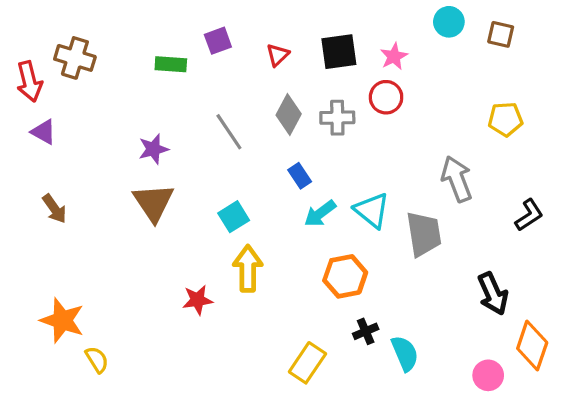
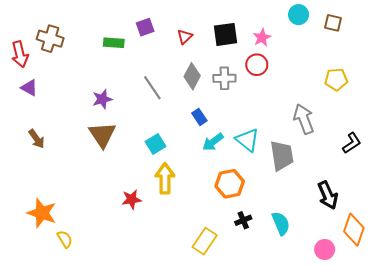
cyan semicircle: (405, 353) -> (281, 223), moved

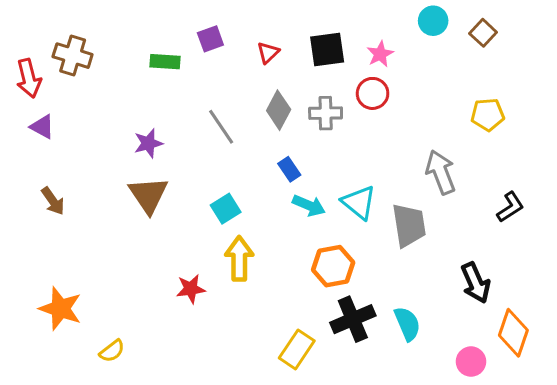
brown square: (333, 23) -> (483, 33), turned 30
cyan arrow: (213, 142) -> (309, 206), turned -120
black cross: (243, 220) -> (353, 319), size x1.8
yellow semicircle: (65, 239) -> (112, 351), moved, turned 84

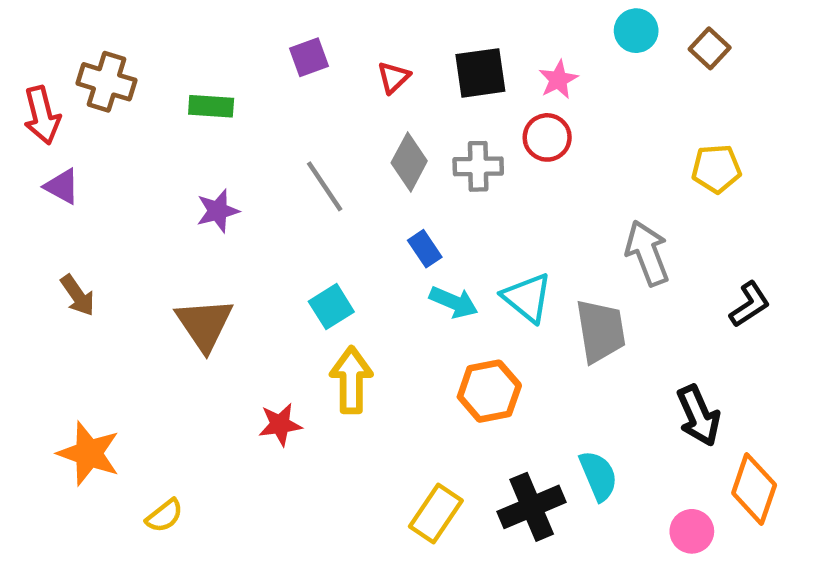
green rectangle: (165, 62) -> (211, 106), moved
brown triangle: (148, 195) -> (204, 324), moved
black cross: (353, 319) -> (532, 507), moved

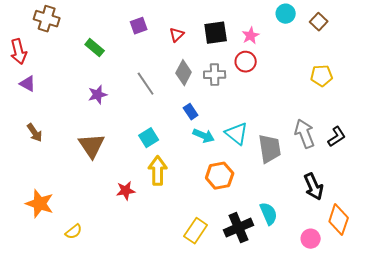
brown cross: (107, 82) -> (47, 19), moved
green rectangle: (211, 106) -> (95, 48), turned 36
gray arrow: (647, 253) -> (305, 134), moved

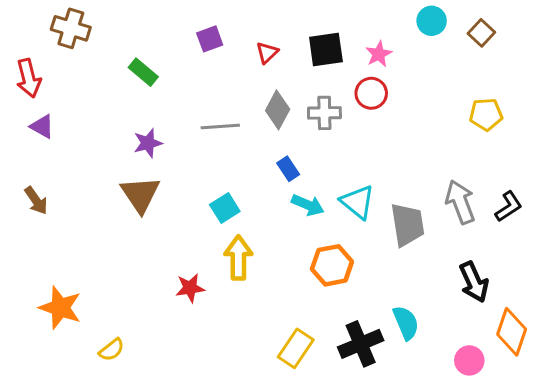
gray line: (146, 84) -> (220, 126), turned -60
brown arrow: (35, 133) -> (36, 200), moved
brown triangle: (92, 146) -> (140, 194), moved

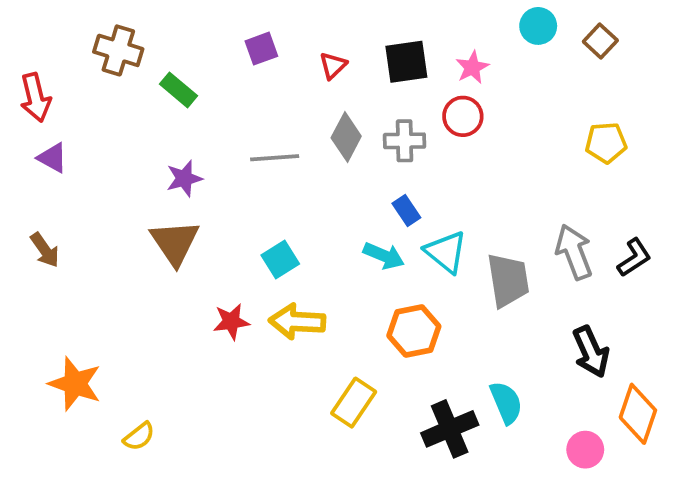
brown cross: (71, 28) -> (118, 50), moved
blue rectangle: (288, 169) -> (406, 210), moved
yellow arrow: (238, 258) -> (297, 322), turned -87
red star: (190, 288) -> (231, 322), moved
yellow rectangle: (296, 348) -> (354, 403), moved

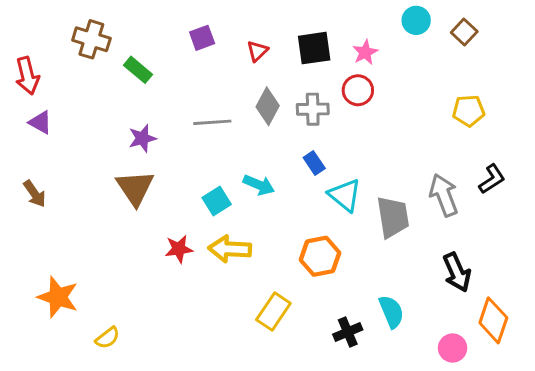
cyan arrow: (384, 256) -> (259, 185), moved
black L-shape: (634, 258) -> (492, 179), moved
black cross: (450, 429) -> (348, 332), size x0.7

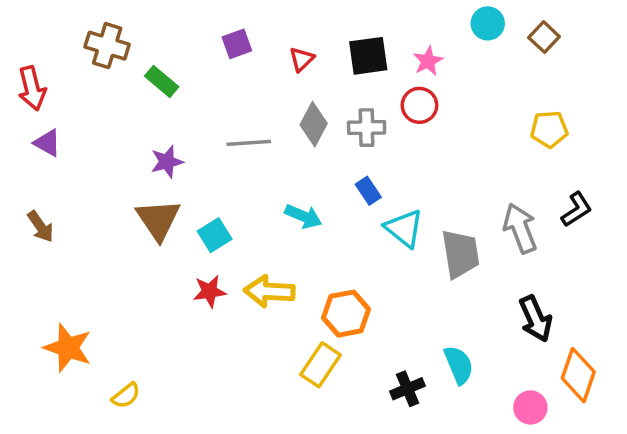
cyan square: (217, 201) -> (215, 235), moved
orange hexagon: (320, 256) -> (346, 314), moved

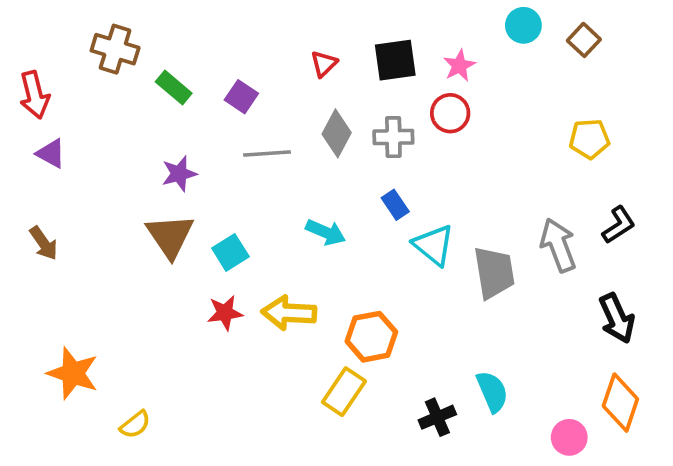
purple square: (237, 44) -> (241, 97), moved, turned -36
black arrow: (536, 319) -> (617, 318), moved

